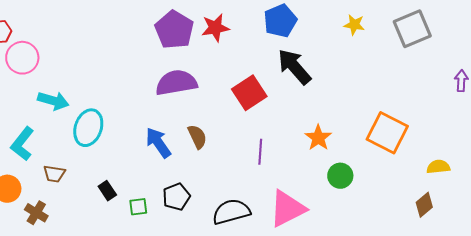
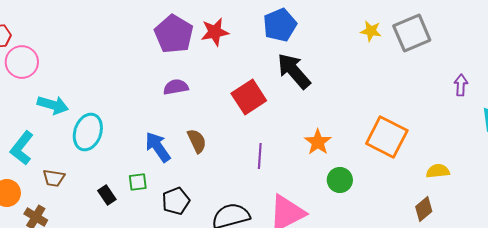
yellow star: (354, 25) -> (371, 31), moved
purple semicircle: (176, 83) -> (176, 87), size x0.6
green square: (138, 207) -> (138, 182), moved

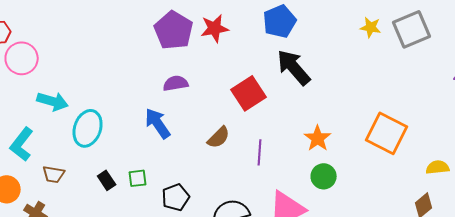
brown semicircle: (197, 141) -> (219, 137), moved, turned 70
blue arrow: (158, 147) -> (158, 123), moved
green circle: (340, 180) -> (324, 176), moved
black rectangle: (107, 195) -> (107, 180), moved

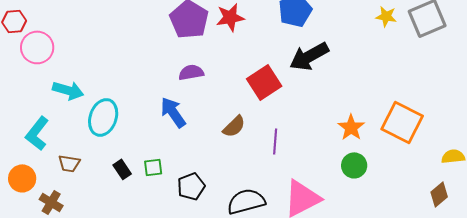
black arrow: (294, 67) -> (309, 56), turned -78
orange star: (318, 138) -> (351, 127), moved
green circle: (324, 176) -> (354, 165), moved

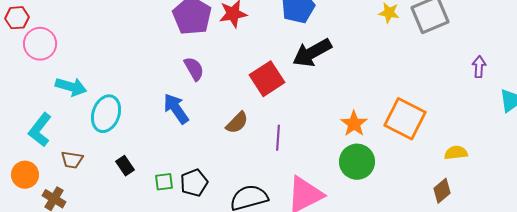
purple semicircle: (191, 72) -> (194, 69), turned 70
green circle: (354, 165) -> (357, 162), size x1.4
green square: (153, 167) -> (164, 182), moved

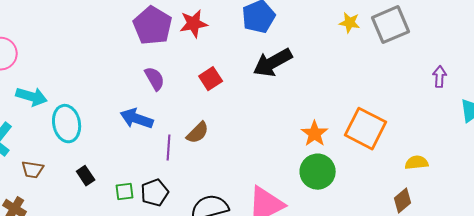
red square: (267, 79) -> (211, 79), moved, size x0.7
blue arrow: (176, 109) -> (137, 119), turned -36
cyan ellipse: (106, 114) -> (67, 124), turned -30
purple line: (278, 138) -> (169, 148), moved

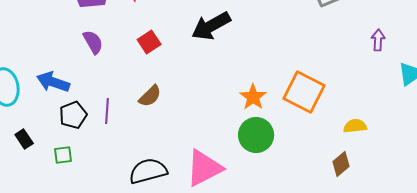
blue arrow: (137, 119) -> (53, 82), moved
brown semicircle: (198, 133) -> (150, 96), moved
black pentagon: (155, 193) -> (73, 115), moved

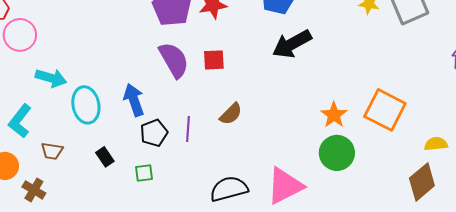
purple semicircle: (93, 42) -> (174, 60), size x1.5
red square: (149, 42) -> (214, 60), moved, turned 30
blue arrow: (53, 82) -> (134, 100), turned 52
brown diamond: (341, 164) -> (422, 182), size x1.5

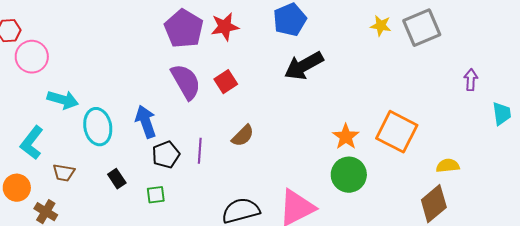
red square: (214, 60) -> (226, 82), turned -30

